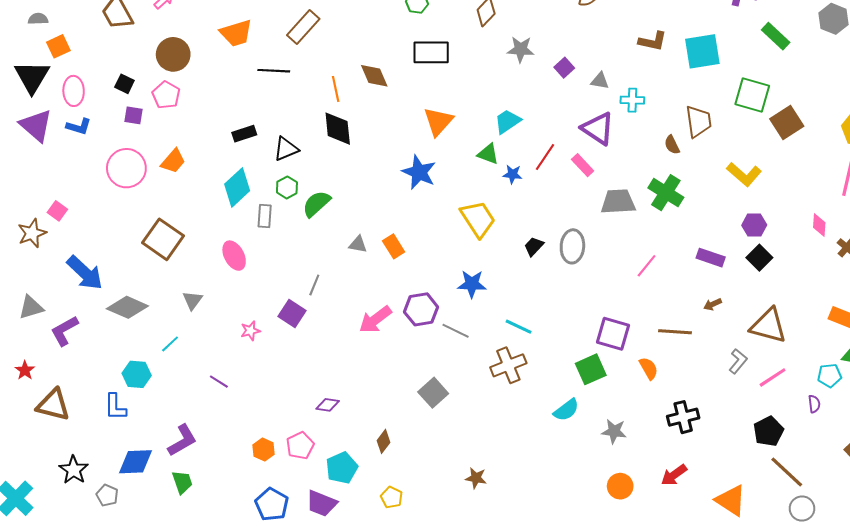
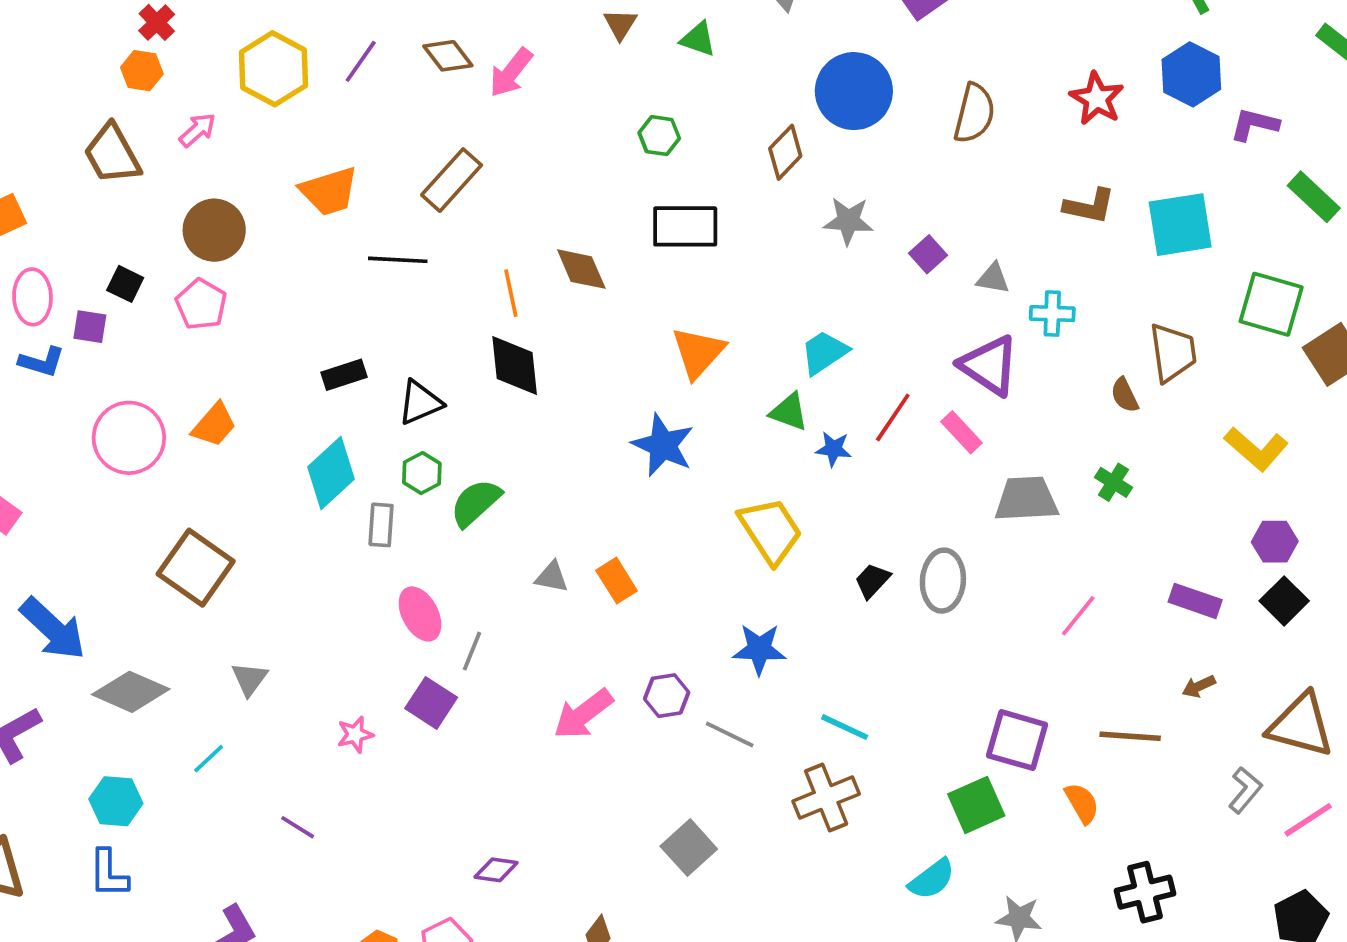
purple square: (134, 115) -> (90, 327), moved
green cross: (666, 193) -> (1113, 482), size x0.6
pink ellipse: (234, 256) -> (420, 614), moved
purple hexagon: (421, 309) -> (667, 696), size x0.7
cyan hexagon: (137, 374) -> (116, 801), moved

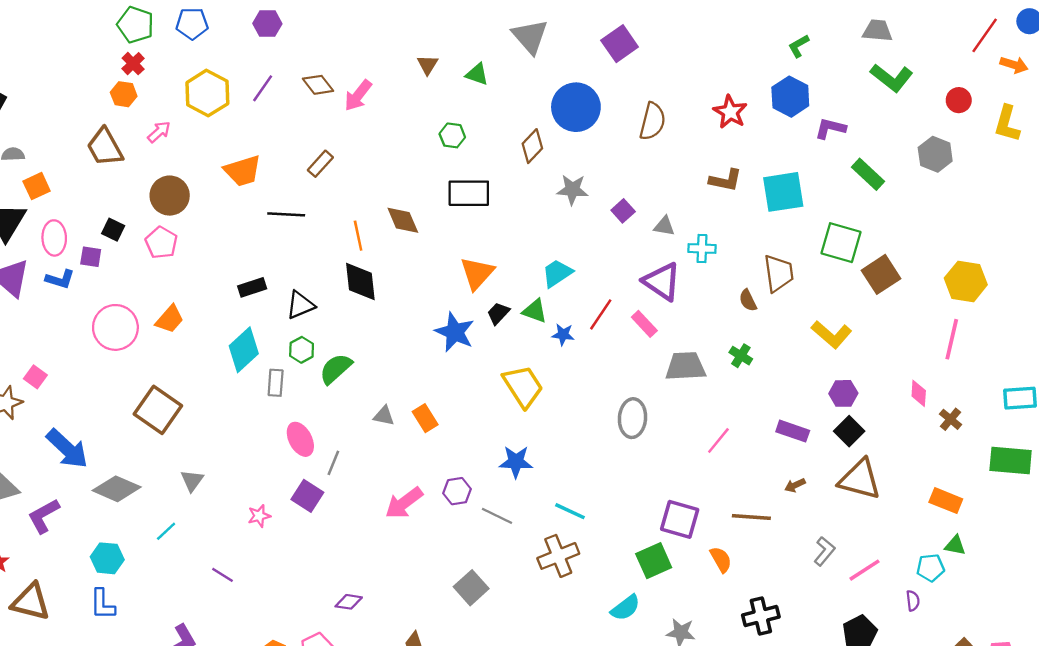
brown rectangle: (452, 180) -> (320, 164), size x0.7
black trapezoid: (872, 581) -> (498, 313), moved
brown triangle: (1301, 725) -> (860, 479), moved

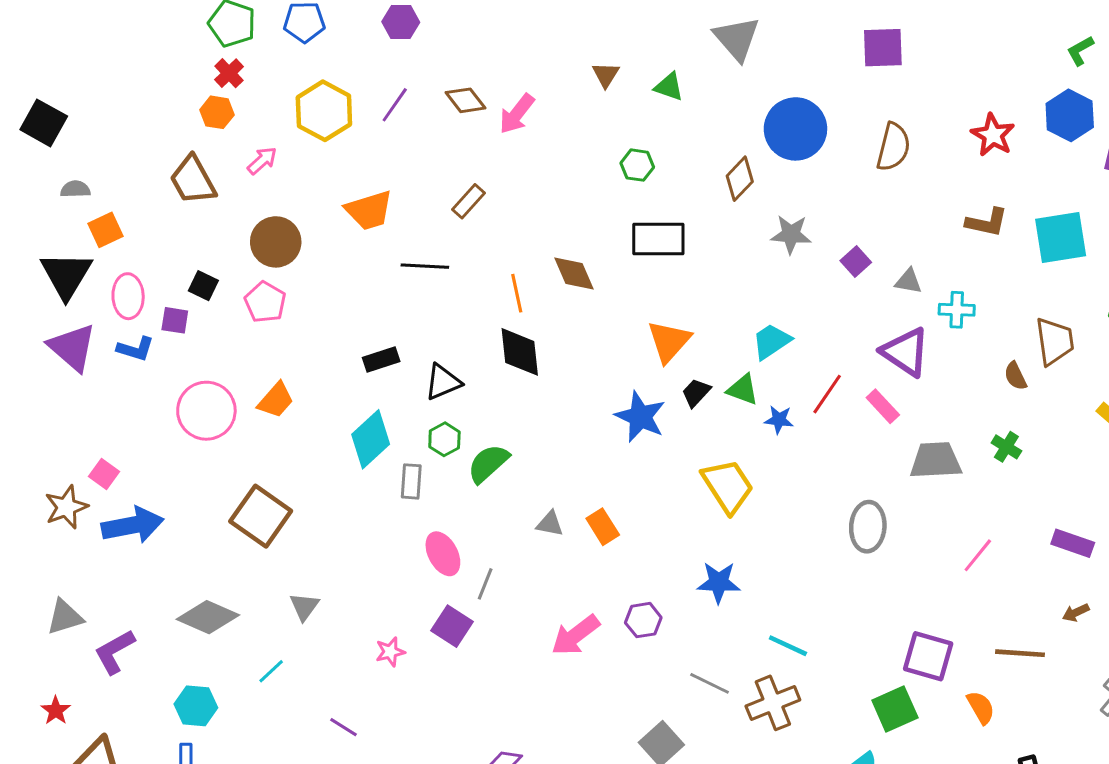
purple square: (620, 44) -> (883, 48), moved, turned 33
blue arrow: (67, 449) -> (133, 525), moved, turned -54
gray line: (497, 516) -> (710, 683), moved

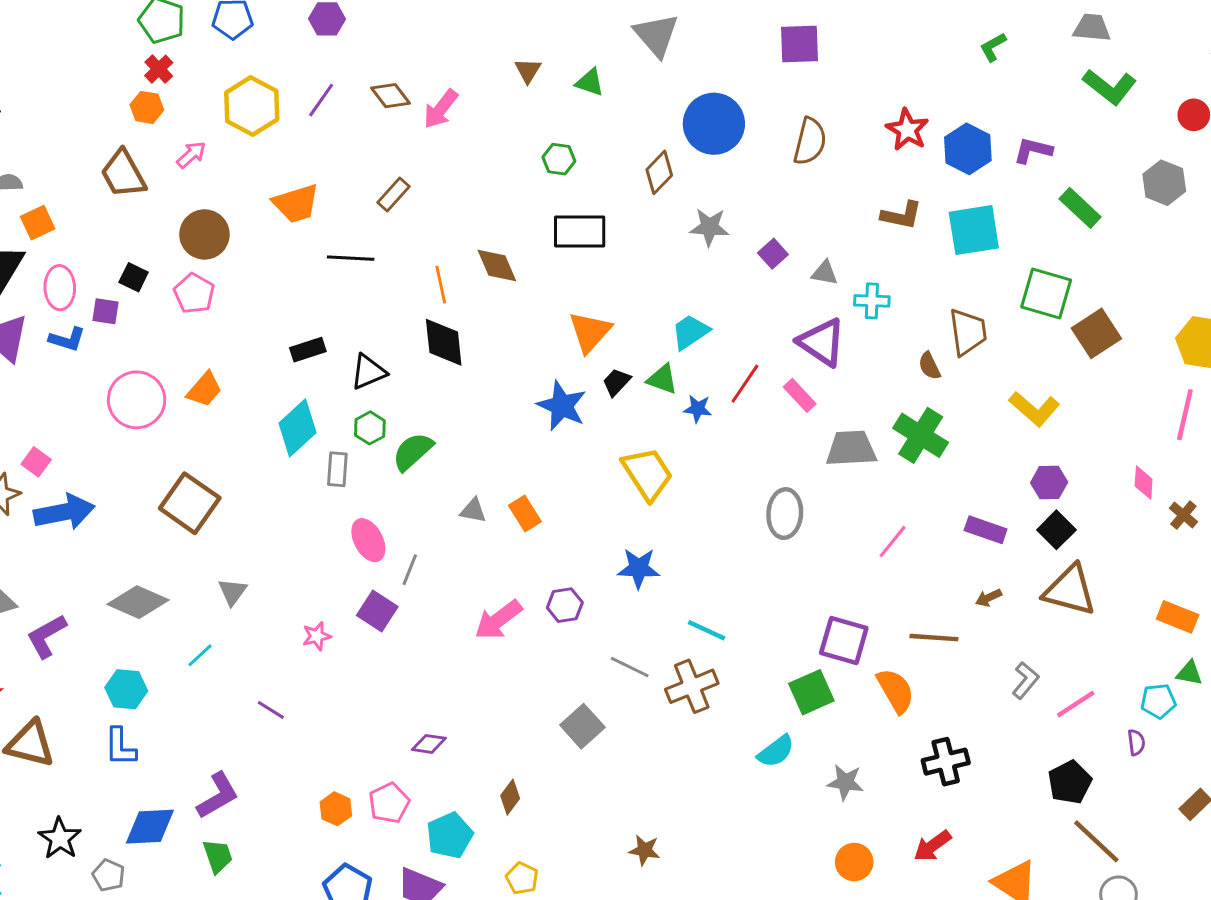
blue hexagon: (1070, 115) -> (968, 149), moved
green cross: (1006, 447) -> (921, 435), size x1.8
orange semicircle: (981, 707) -> (896, 691), size x1.4

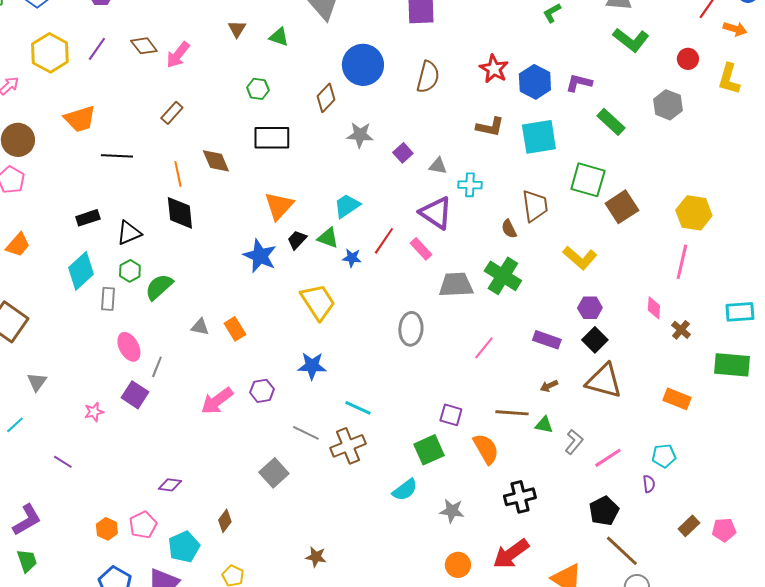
brown rectangle: (393, 195) -> (172, 113), moved
purple square: (844, 641) -> (451, 415), size x0.7
green triangle: (1189, 673) -> (544, 425), moved
red arrow: (932, 846) -> (511, 554), size x1.4

